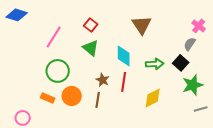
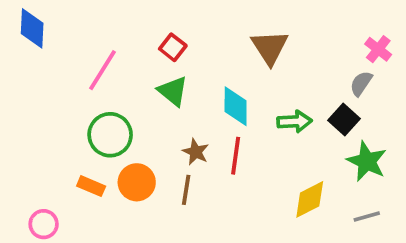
blue diamond: (17, 15) -> (32, 28), turned 75
green star: (193, 85) -> (367, 161), turned -30
yellow diamond: (153, 98) -> (310, 199), moved
gray line: (201, 109) -> (367, 216), moved

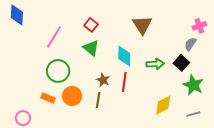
pink cross: (378, 49) -> (199, 26), turned 32

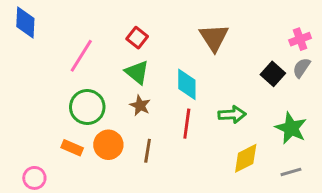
gray semicircle: (190, 44) -> (302, 68), moved
black square: (181, 63) -> (273, 74), moved
green arrow: (155, 64) -> (232, 115), moved
brown star: (103, 80) -> (140, 106), moved

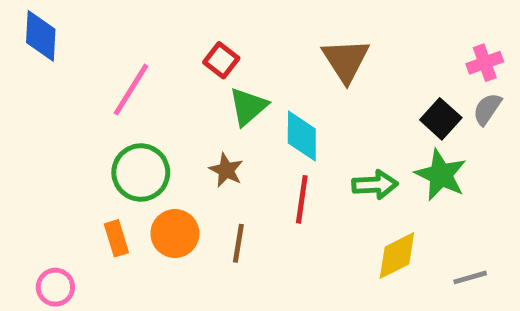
green triangle: (137, 72) -> (248, 107), moved, turned 40
green star: (291, 128) -> (441, 175), moved
orange rectangle: (72, 148) -> (116, 238), turned 50

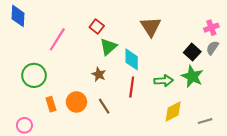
green circle: (141, 173) -> (34, 75), moved
brown line: (238, 243) -> (104, 106), turned -42

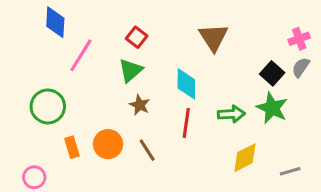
blue diamond: (18, 16) -> (55, 22), moved
green triangle: (108, 47) -> (131, 70), moved

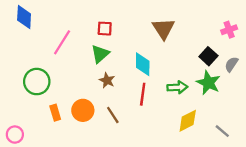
blue diamond: (55, 22) -> (24, 17), moved
red square: (137, 37) -> (105, 29), turned -35
gray semicircle: (301, 67) -> (231, 64), moved
gray line: (290, 171) -> (222, 131), turned 56
pink circle: (34, 177) -> (15, 135), moved

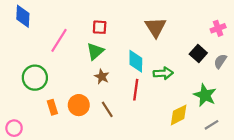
green star: (208, 83) -> (205, 95), moved
green arrow: (177, 87) -> (163, 73), moved
gray line: (222, 131) -> (211, 125), turned -72

